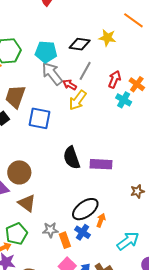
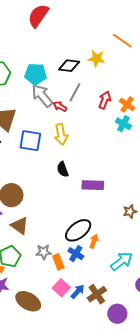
yellow arrow: (78, 100) -> (61, 134), moved, turned -45
cyan cross: (124, 100) -> (123, 124), moved
black semicircle: (72, 158) -> (63, 169), moved, size x0.7

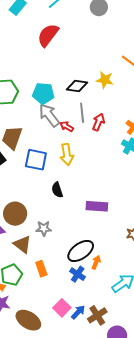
gray line: (75, 92) -> (82, 113), turned -36
red arrow: (105, 100) -> (98, 122), moved
black semicircle: (63, 169) -> (57, 190), moved
gray star: (44, 252) -> (44, 228), moved
orange rectangle: (58, 262) -> (41, 269), moved

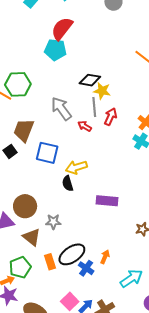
yellow star: (105, 80) -> (102, 91), moved
cyan pentagon: (43, 93) -> (55, 50), moved
red arrow: (67, 126) -> (85, 126), moved
yellow arrow: (67, 154) -> (76, 167), moved, turned 80
black ellipse: (81, 251) -> (72, 254), moved

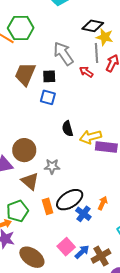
black square: (10, 151) -> (49, 76), moved, turned 32
blue square: (47, 153) -> (48, 97), size x0.7
yellow arrow: (76, 167) -> (90, 137), moved

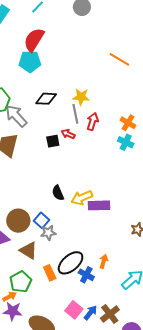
black diamond: (93, 26) -> (46, 99), moved
gray arrow: (63, 54) -> (16, 116), moved
black square: (49, 76) -> (53, 141), moved
blue square: (48, 97) -> (42, 220), moved, turned 35

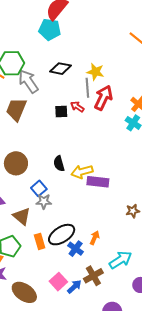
red arrow: (93, 122) -> (103, 98), size x1.4
brown circle: (18, 221) -> (16, 163), moved
brown cross: (110, 314) -> (93, 276), moved

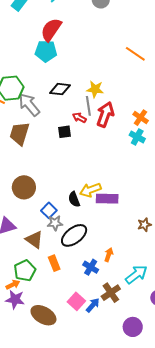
red arrow: (77, 107) -> (79, 118), moved
black semicircle: (59, 164) -> (74, 199), moved
black ellipse: (62, 235) -> (74, 235), moved

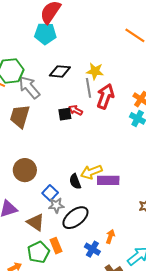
red arrow: (79, 118) -> (76, 110), moved
green pentagon: (25, 271) -> (38, 252), moved

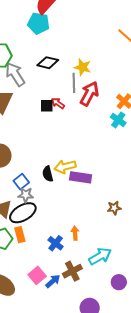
black ellipse: (75, 218) -> (23, 213), moved
orange arrow: (110, 236) -> (75, 233), turned -32

